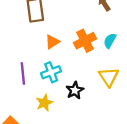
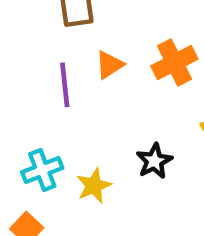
cyan cross: (51, 72) -> (42, 170), moved
purple line: (23, 73) -> (65, 85), moved

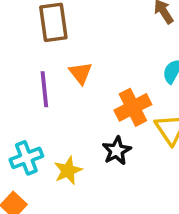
orange cross: (174, 63) -> (133, 107), moved
orange triangle: (109, 65) -> (81, 73), turned -35

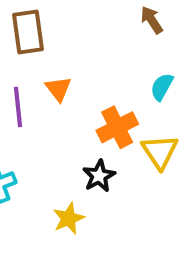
yellow star: (68, 171) -> (69, 218), moved

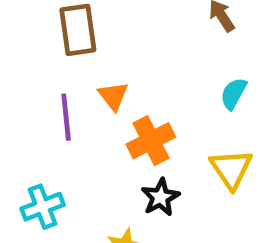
orange cross: (117, 127) -> (151, 141), moved

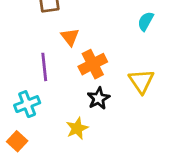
cyan semicircle: (233, 94) -> (146, 21), moved
purple line: (66, 117) -> (44, 67), moved

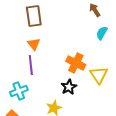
orange triangle: (70, 37) -> (34, 44), moved
orange cross: (93, 64) -> (76, 63), moved, turned -36

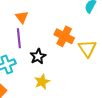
black star: (69, 87) -> (38, 56), moved

